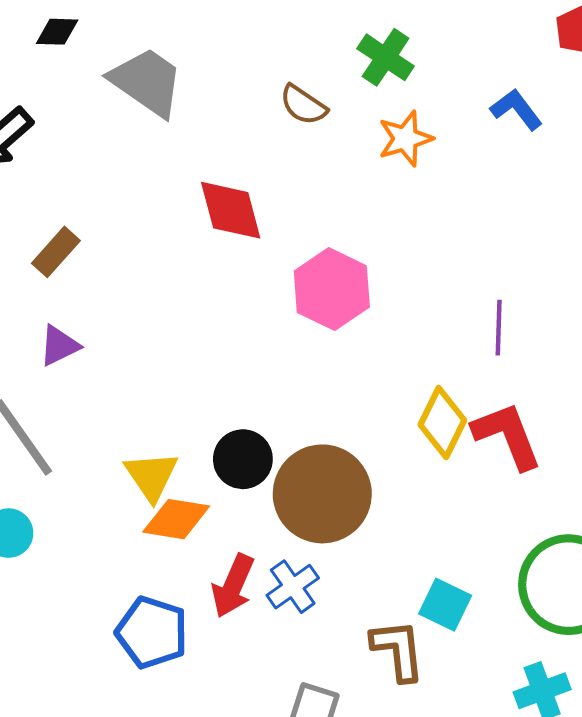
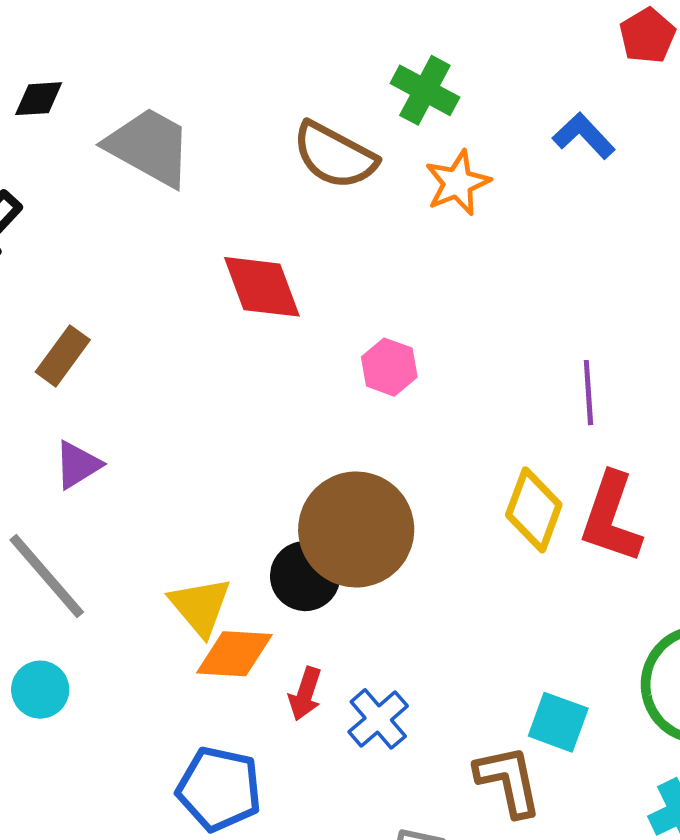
brown semicircle: (303, 105) -> (335, 155), size x1.5
pink hexagon: (332, 289) -> (389, 367), size x0.6
red L-shape: (507, 436) -> (611, 518), turned -134
brown circle: (322, 494) -> (356, 529), moved
red arrow: (233, 586) -> (305, 694), moved, size x0.7

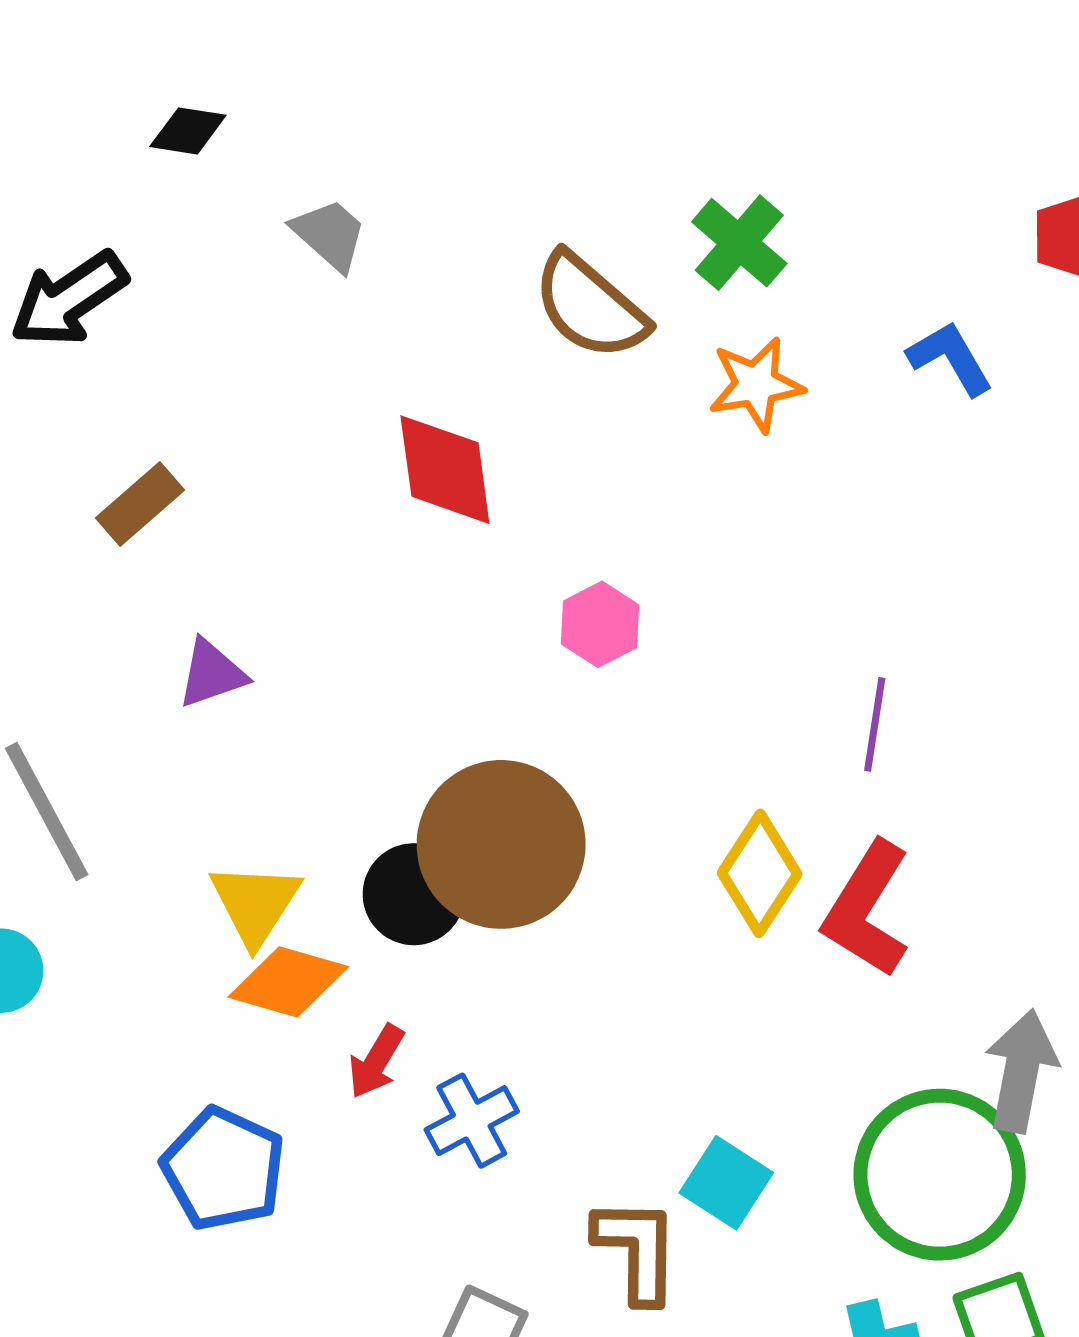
gray trapezoid: (149, 147) -> (330, 235), size x0.6
purple triangle: (78, 465) -> (212, 674), moved

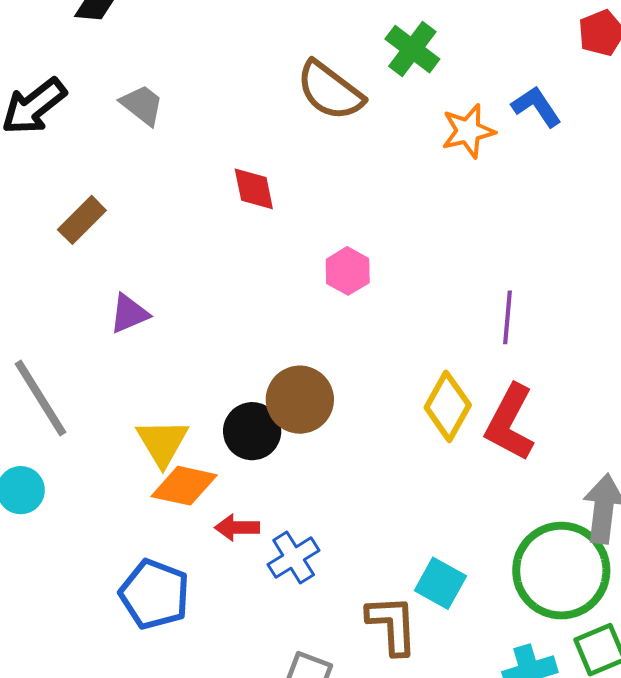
gray trapezoid: (330, 235) -> (142, 105), moved
orange star: (756, 385) -> (468, 131), moved
red diamond: (445, 470) -> (254, 189), size x0.7
brown circle: (501, 844) -> (300, 400), size x0.7
red arrow: (376, 1061) -> (237, 528), turned 63

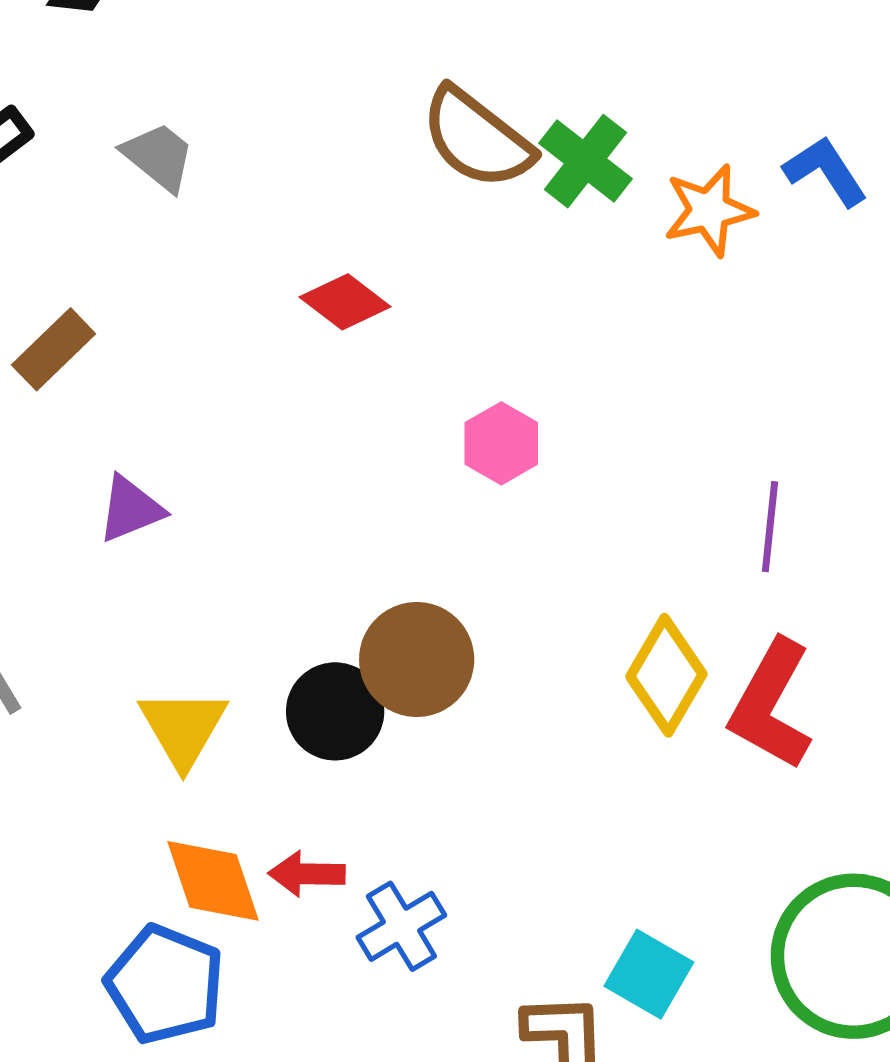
green cross: (412, 49) -> (585, 161), moved
red diamond: (254, 189) -> (345, 302), turned -42
orange diamond: (184, 486) -> (213, 881), moved, turned 58

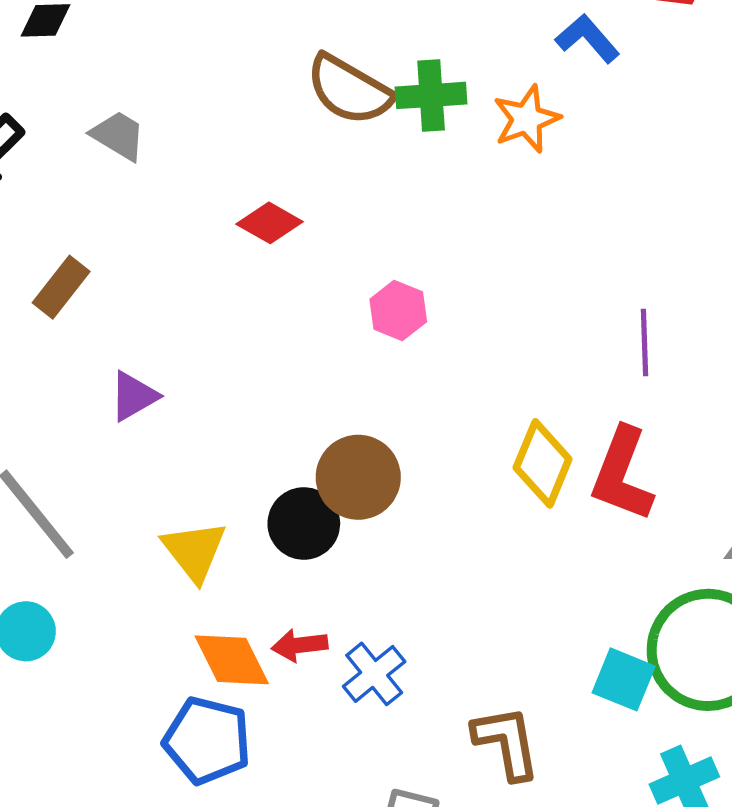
green cross: (585, 161) -> (431, 95), turned -34
blue L-shape: (825, 171) -> (587, 38), moved
purple line: (770, 527) -> (644, 343), moved
cyan square: (649, 974) -> (624, 679), moved

